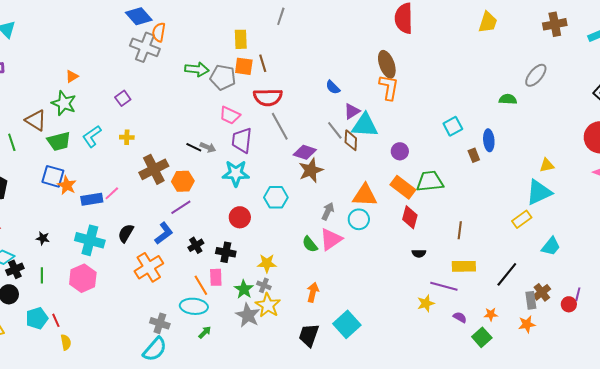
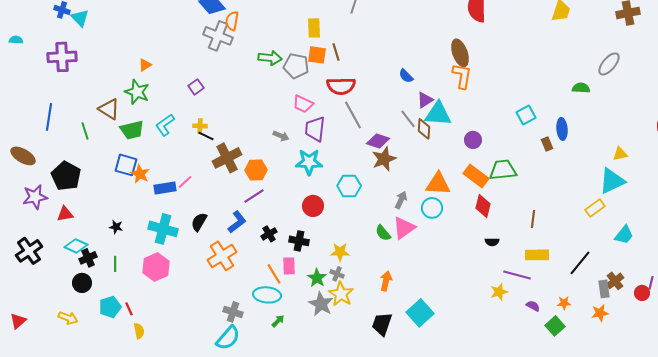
black line: (194, 147) -> (206, 136), moved

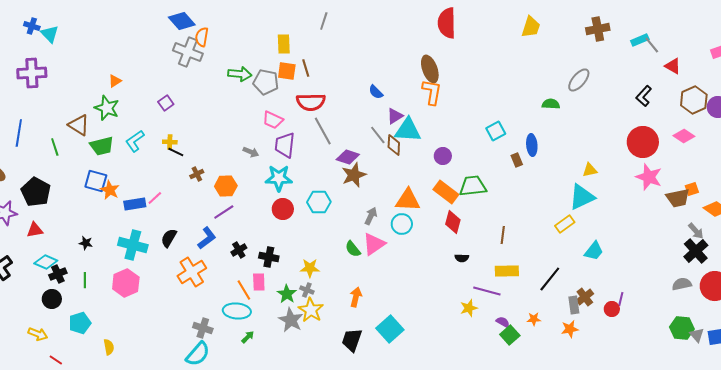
brown cross: (227, 158) -> (197, 174), size x0.5
red circle: (313, 206) -> (283, 209), moved
red line: (129, 309) -> (56, 360), moved, turned -32
green square: (555, 326) -> (510, 335), moved

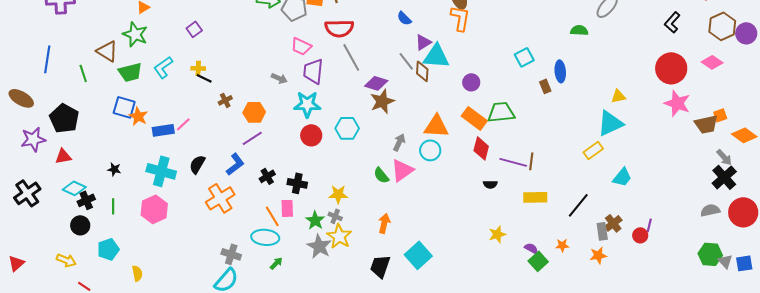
purple line: (487, 291) -> (513, 162), moved

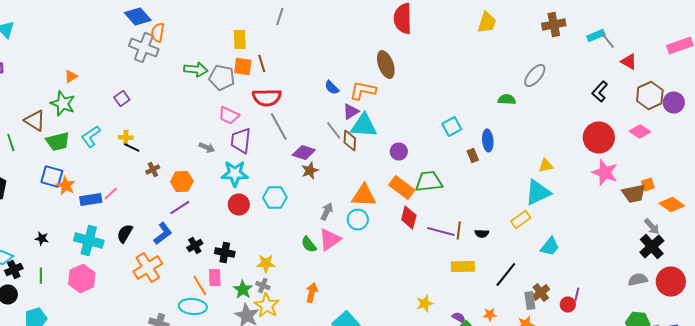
orange L-shape: (460, 18) -> (363, 90), moved, turned -88
brown star: (382, 101) -> (310, 170), size x0.7
black semicircle: (490, 184) -> (482, 234), moved

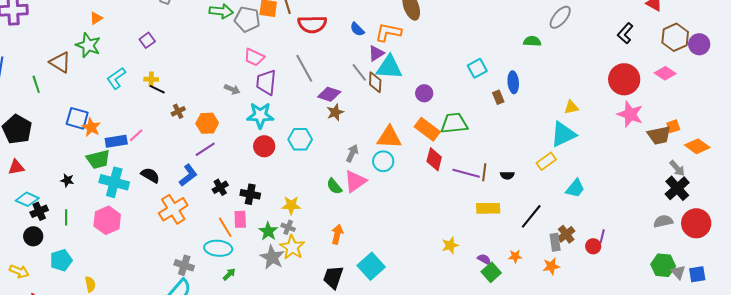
red semicircle: (267, 98) -> (312, 24), moved
green trapezoid: (58, 142) -> (98, 159), moved
black semicircle: (125, 234) -> (150, 175), turned 90

